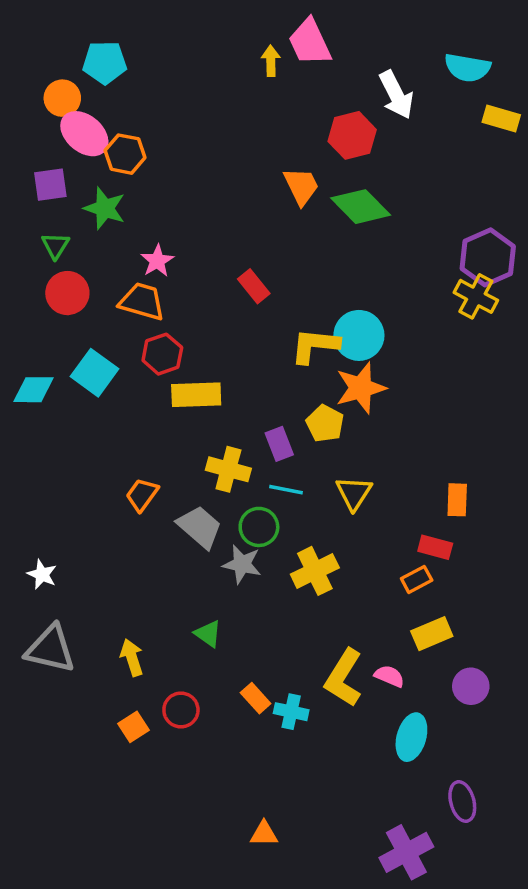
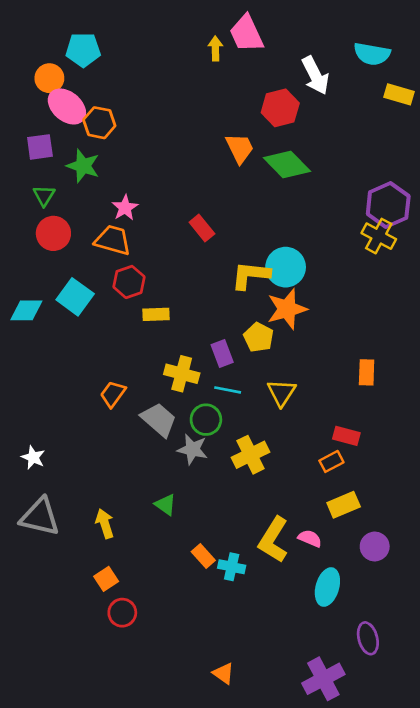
yellow rectangle: (196, 395) -> (156, 314), size x0.7
orange rectangle: (457, 500) -> (367, 372), moved
red circle: (181, 710) -> (122, 613), moved
orange triangle: (264, 834) -> (223, 673), moved, turned 35

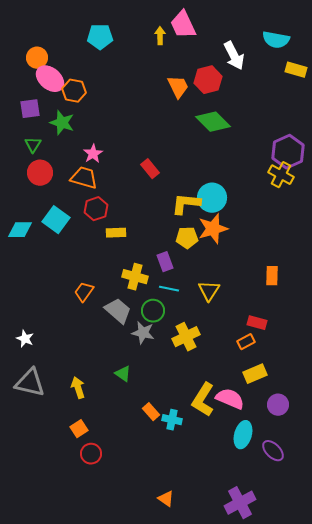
cyan pentagon: (83, 50) -> (100, 37), moved
orange trapezoid: (240, 148) -> (178, 87), moved
yellow pentagon: (259, 337) -> (187, 238), moved, turned -30
pink semicircle: (310, 538) -> (230, 399), size x1.6
purple ellipse: (368, 638) -> (273, 451), moved, turned -30

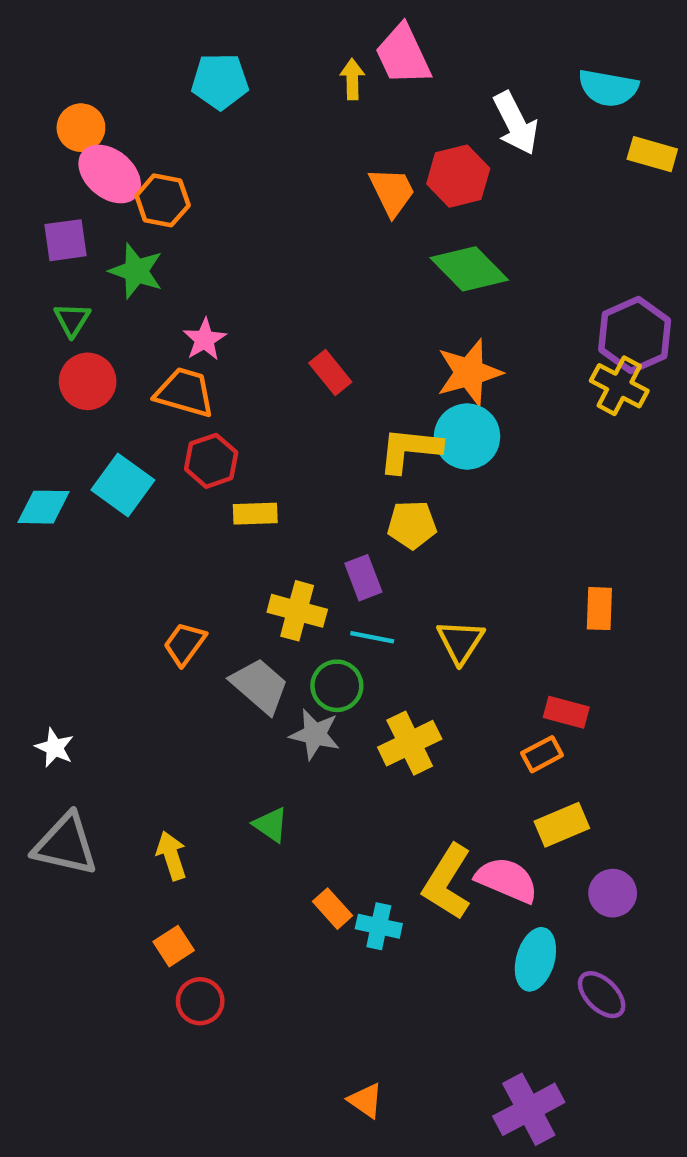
orange star: (213, 229) -> (469, 373), moved

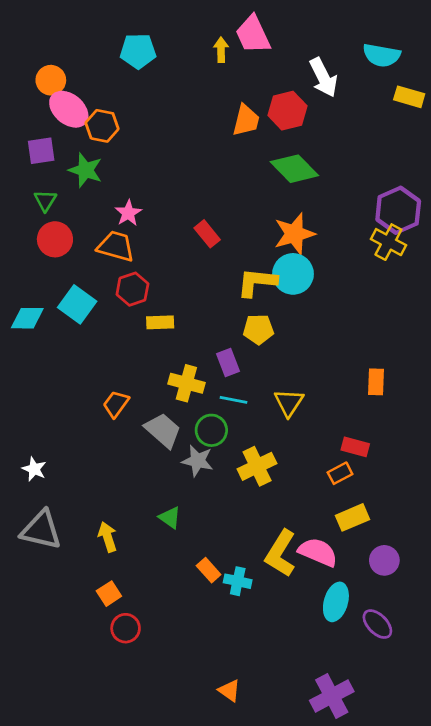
orange trapezoid: (392, 192) -> (246, 120), turned 40

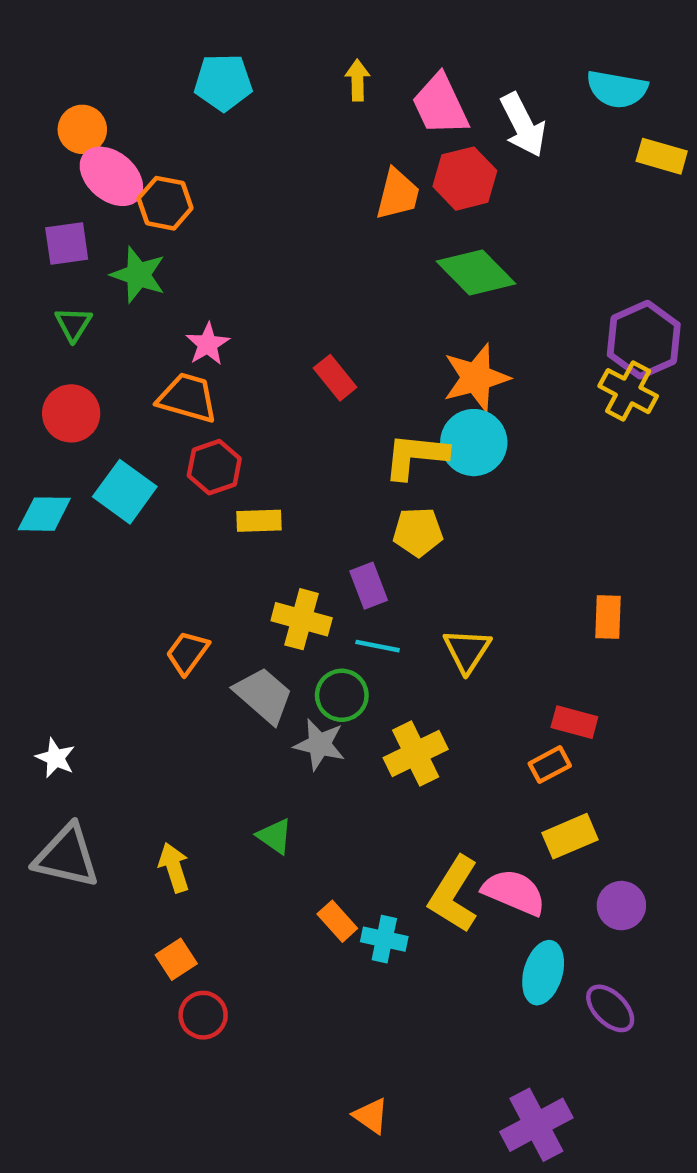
pink trapezoid: (253, 35) -> (440, 105), moved
red circle: (55, 239) -> (71, 413), moved

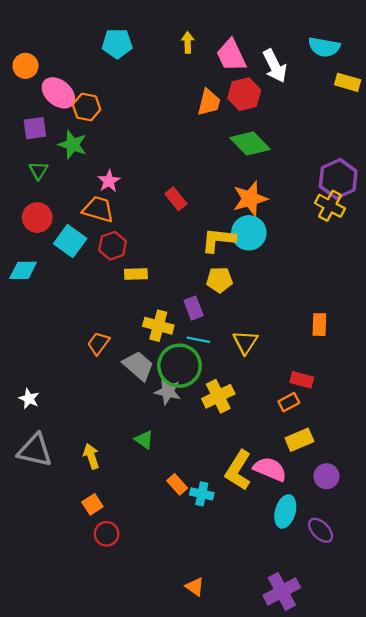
orange circle: (82, 129) -> (25, 66), moved
cyan square: (125, 492) -> (70, 241), moved
green circle: (342, 695) -> (179, 366), size x1.6

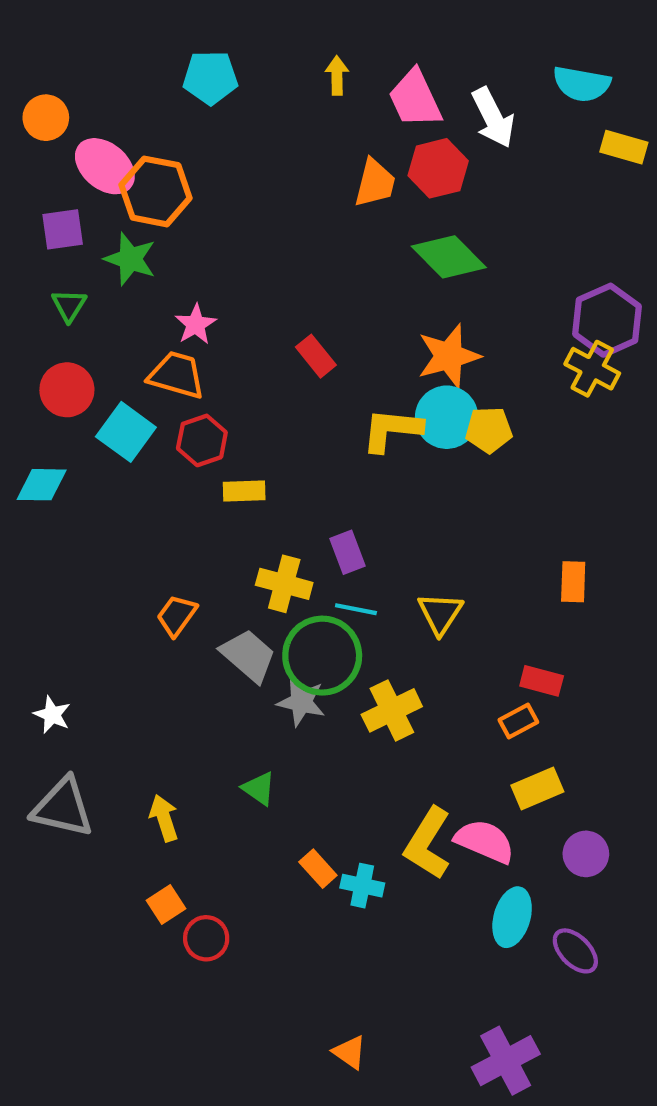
orange hexagon: (87, 107) -> (156, 191), size x1.4
yellow pentagon: (219, 280) -> (489, 430), moved
red circle: (107, 534) -> (206, 938), moved

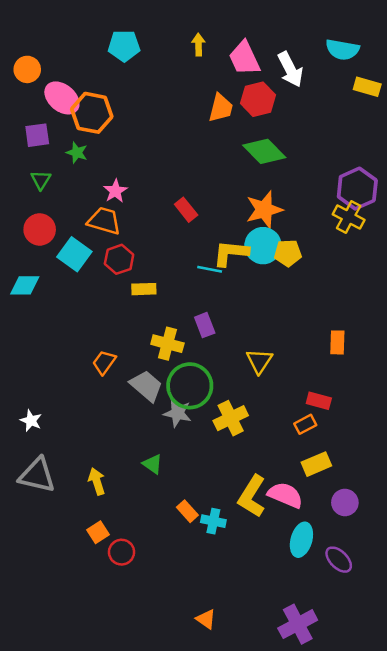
green star: (130, 259) -> (77, 153), size x0.7
cyan line: (356, 609) -> (210, 269), moved

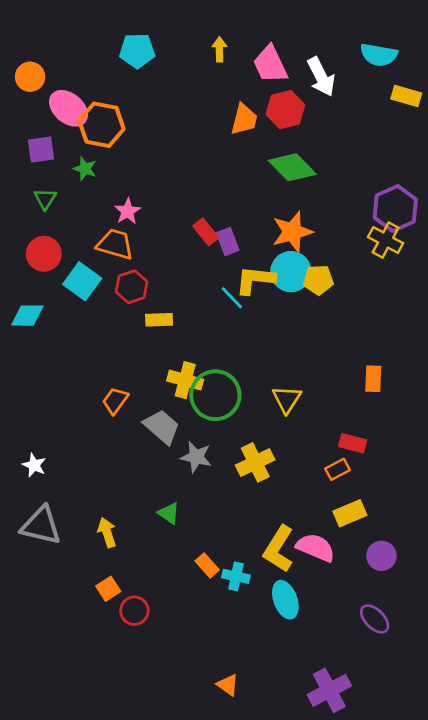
cyan line: (210, 269) -> (232, 298), turned 35
purple rectangle: (205, 325) -> (228, 241), moved
green circle: (190, 386) -> (215, 395), moved
cyan ellipse: (301, 540) -> (285, 600), moved, turned -36

